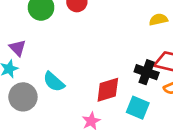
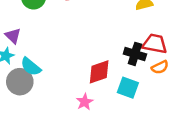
cyan semicircle: (54, 82) -> (31, 67), moved

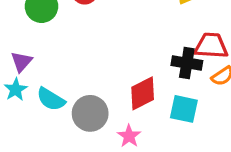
purple triangle: (13, 36) -> (21, 62), turned 35
gray circle: (20, 82) -> (90, 113), moved

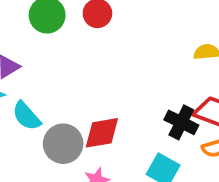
red diamond: (143, 93) -> (102, 133), moved

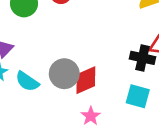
gray circle: (63, 144) -> (64, 74), moved

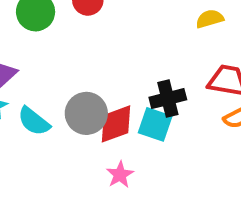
black cross: (143, 58) -> (168, 99), moved, turned -30
cyan square: (138, 96) -> (155, 124), moved

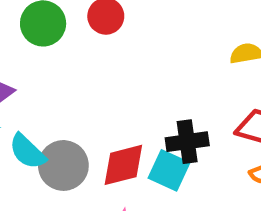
gray circle: (86, 113) -> (63, 165), moved

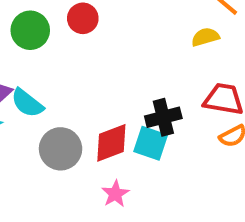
cyan semicircle: (27, 152) -> (27, 103), moved

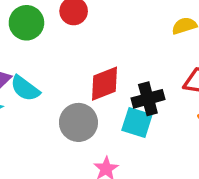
red diamond: (111, 143) -> (105, 84), moved
gray circle: (61, 149) -> (78, 122), moved

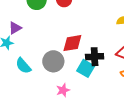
cyan semicircle: (25, 88) -> (23, 66), moved

